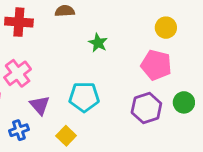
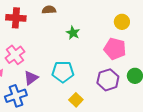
purple triangle: (40, 105) -> (31, 78), turned 35
blue cross: (19, 130) -> (16, 96), size x1.5
yellow square: (66, 136) -> (76, 100), moved

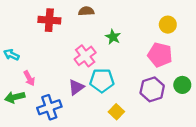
pink cross: (15, 55) -> (85, 56), moved
purple triangle: (31, 78) -> (76, 87), moved

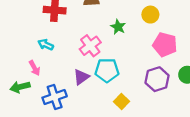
yellow circle: (168, 25) -> (150, 15), moved
cyan arrow: (11, 55) -> (46, 45), moved

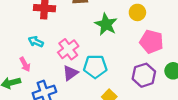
green star: (118, 27) -> (106, 24), size x1.5
pink cross: (90, 46) -> (68, 49), moved

